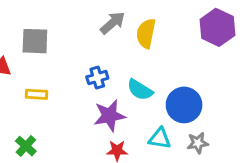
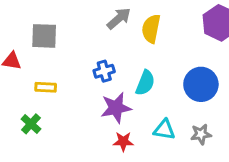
cyan semicircle: (140, 90) -> (145, 83), turned -100
blue circle: (184, 105) -> (201, 84), moved
green cross: (26, 146) -> (31, 124), moved

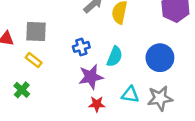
gray square: (44, 36) -> (36, 31), moved
yellow rectangle: (46, 87) -> (34, 60), turned 35
gray star: (201, 134) -> (160, 98), size x1.5

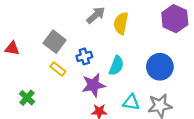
gray square: (36, 31) -> (55, 42), moved, turned 35
yellow rectangle: (34, 60) -> (58, 69), moved

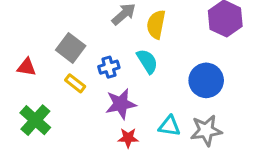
red triangle: (12, 48) -> (27, 67), moved
cyan semicircle: (116, 66) -> (147, 61), moved, turned -54
green cross: (27, 98) -> (35, 120), size x1.5

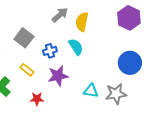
blue circle: (206, 80) -> (130, 63), moved
yellow rectangle: (75, 83) -> (27, 70), moved
red star: (128, 138) -> (37, 99), moved

